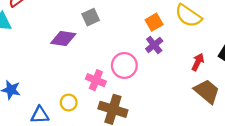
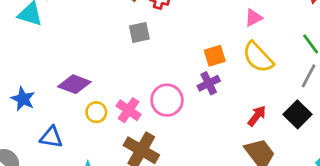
purple diamond: (63, 39) -> (74, 84), moved
yellow circle: (69, 103) -> (96, 112), moved

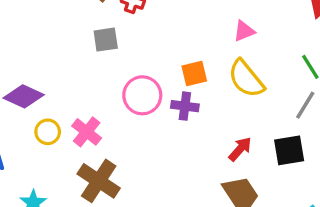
purple cross: (209, 83) -> (185, 106), turned 30
pink circle: (167, 100) -> (142, 95), moved
black square: (297, 114) -> (289, 150), turned 32

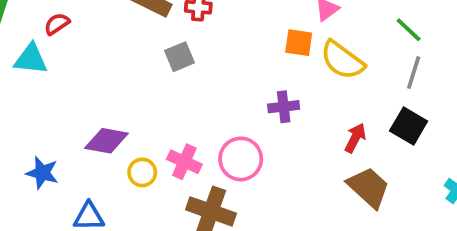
orange square: (194, 73) -> (299, 43), moved, turned 36
pink circle: (142, 95) -> (241, 159), moved
black square: (289, 150) -> (409, 126), turned -36

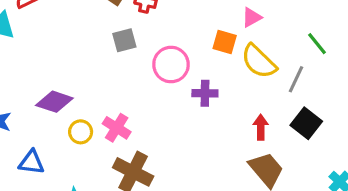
gray line: (414, 73) -> (296, 79), moved
red arrow: (355, 138) -> (261, 127), turned -35
pink circle: (241, 159) -> (171, 65), moved

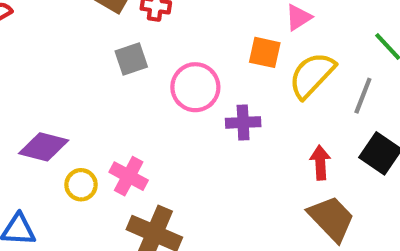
yellow semicircle: (259, 61) -> (312, 75), turned 93

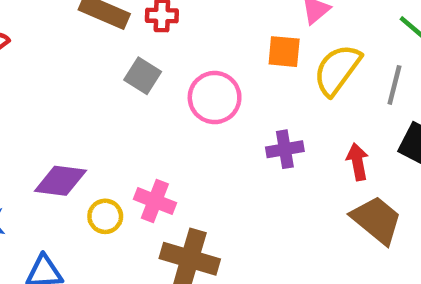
gray square: (131, 59) -> (143, 76), turned -32
purple cross: (243, 122) -> (285, 149), moved

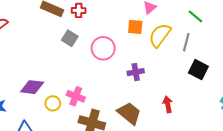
red arrow: (358, 162) -> (168, 104), moved
brown trapezoid: (377, 220) -> (129, 113), moved

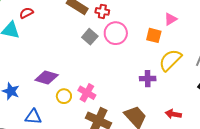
yellow semicircle: (160, 35) -> (170, 60), moved
pink circle: (103, 48) -> (116, 33), moved
red arrow: (168, 104) -> (173, 114), turned -77

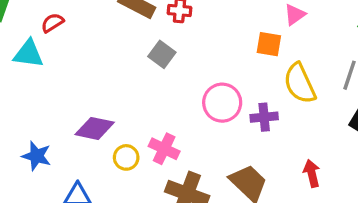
pink circle: (116, 33) -> (222, 103), moved
yellow semicircle: (170, 60) -> (300, 83), turned -65
red arrow: (173, 114) -> (312, 173), turned 70

